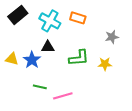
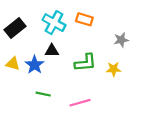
black rectangle: (18, 15) -> (15, 28), moved
pink line: (63, 96) -> (80, 103), moved

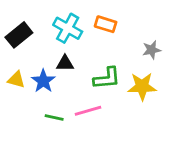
yellow star: (114, 69) -> (142, 86), size x1.5
pink line: (80, 103) -> (88, 111), moved

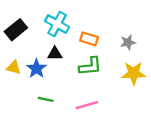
orange rectangle: (106, 24) -> (89, 39), moved
yellow star: (142, 86) -> (134, 73), moved
pink line: (88, 111) -> (87, 105), moved

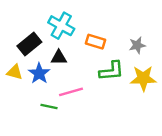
black rectangle: (16, 30) -> (29, 44), moved
green L-shape: (90, 66) -> (111, 71), moved
pink line: (87, 105) -> (71, 92), moved

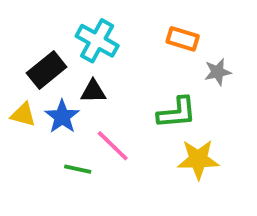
orange rectangle: (96, 42) -> (183, 39), moved
yellow star: (143, 78) -> (198, 159), moved
pink line: (71, 92) -> (113, 146), turned 60

